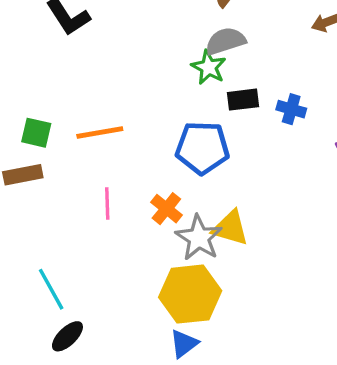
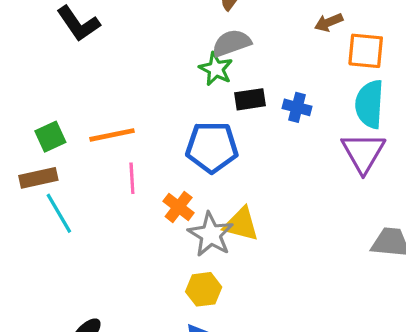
green square: (36, 133) -> (50, 137), turned -36
pink line: (107, 203) -> (132, 178), moved
cyan line: (51, 289) -> (59, 213), moved
yellow hexagon: (190, 294) -> (204, 289), size x0.6

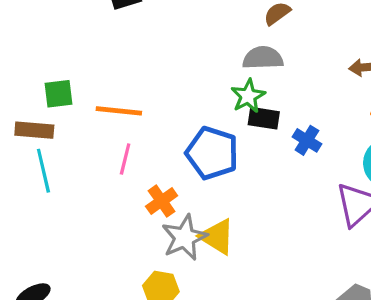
green star: (216, 69) -> (248, 96), moved

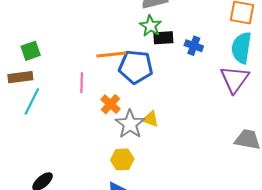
orange line: (119, 111) -> (111, 54), moved
cyan line: (43, 171) -> (32, 101), turned 52
yellow triangle: (217, 237) -> (150, 119), size x0.7

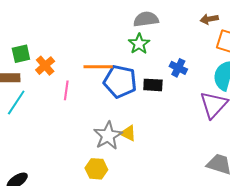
black rectangle: (163, 38) -> (153, 85), moved
orange cross: (111, 104) -> (45, 66), moved

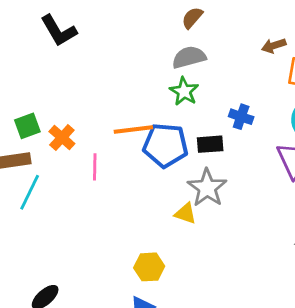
gray star: (108, 136) -> (207, 188), moved

